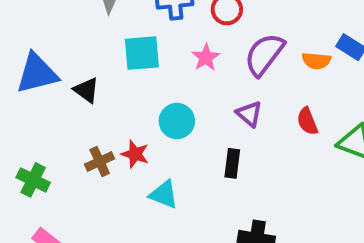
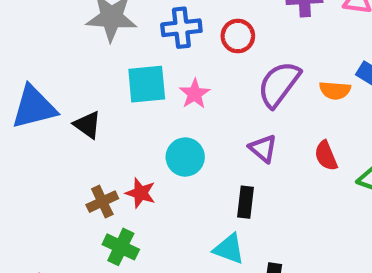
pink star: (206, 57) -> (195, 94), moved
green cross: (33, 180) -> (121, 247), moved
cyan triangle: (164, 194) -> (229, 249), moved

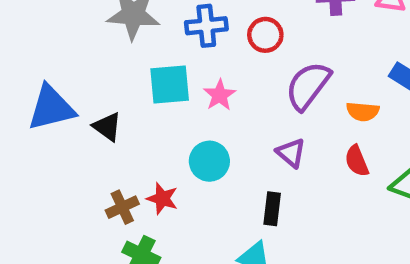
orange semicircle: (335, 90) -> (363, 112), moved

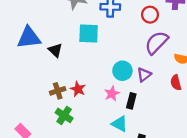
red circle: (265, 35) -> (150, 15), moved
pink star: (220, 95) -> (112, 94), moved
purple triangle: (291, 153) -> (144, 75), turned 35
cyan circle: (209, 161) -> (122, 71), moved

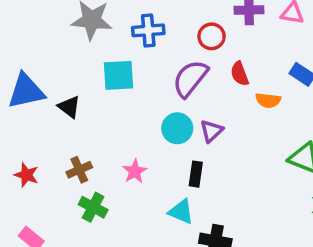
purple semicircle: (157, 43) -> (190, 78), moved
red semicircle: (176, 83) -> (240, 74), moved
red star: (78, 89) -> (26, 175), moved
pink star: (112, 94) -> (135, 171), moved

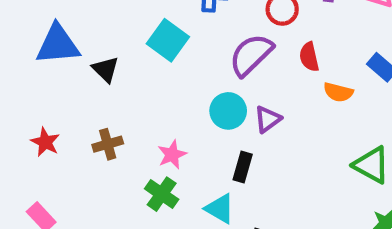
cyan square: (119, 75) -> (168, 40), turned 32
green cross: (93, 207) -> (162, 194), moved

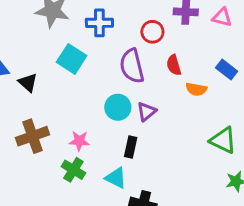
purple semicircle: (251, 55) -> (132, 66), turned -56
brown cross: (108, 144) -> (33, 136), size x1.5
pink star: (172, 155) -> (79, 141), turned 30

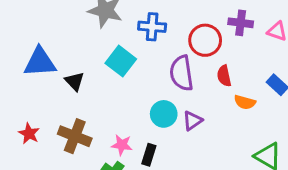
red circle: (152, 32) -> (205, 40), size x1.4
brown cross: (33, 136) -> (75, 136), turned 36
black rectangle: (131, 147) -> (149, 155), moved

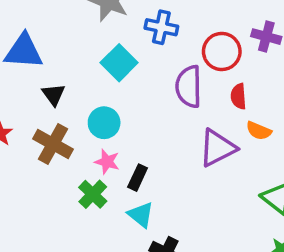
black triangle: (75, 81) -> (53, 95), moved
cyan circle: (164, 114) -> (104, 123), moved
purple triangle: (192, 121) -> (217, 148), moved, size x1.6

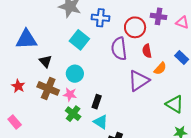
orange semicircle: (259, 131) -> (160, 69), turned -64
pink star: (107, 162) -> (70, 94), moved

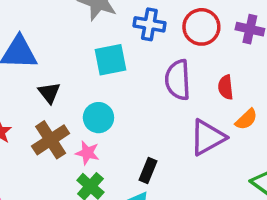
red circle: (135, 27) -> (201, 27), moved
cyan square: (79, 40) -> (110, 60), turned 36
brown cross: (48, 88) -> (51, 140), turned 30
black rectangle: (97, 102) -> (148, 170), moved

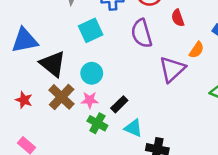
red semicircle: (226, 87) -> (178, 18), moved
black triangle: (49, 93) -> (53, 64), size x1.6
black rectangle: (148, 170) -> (119, 104), moved, turned 36

